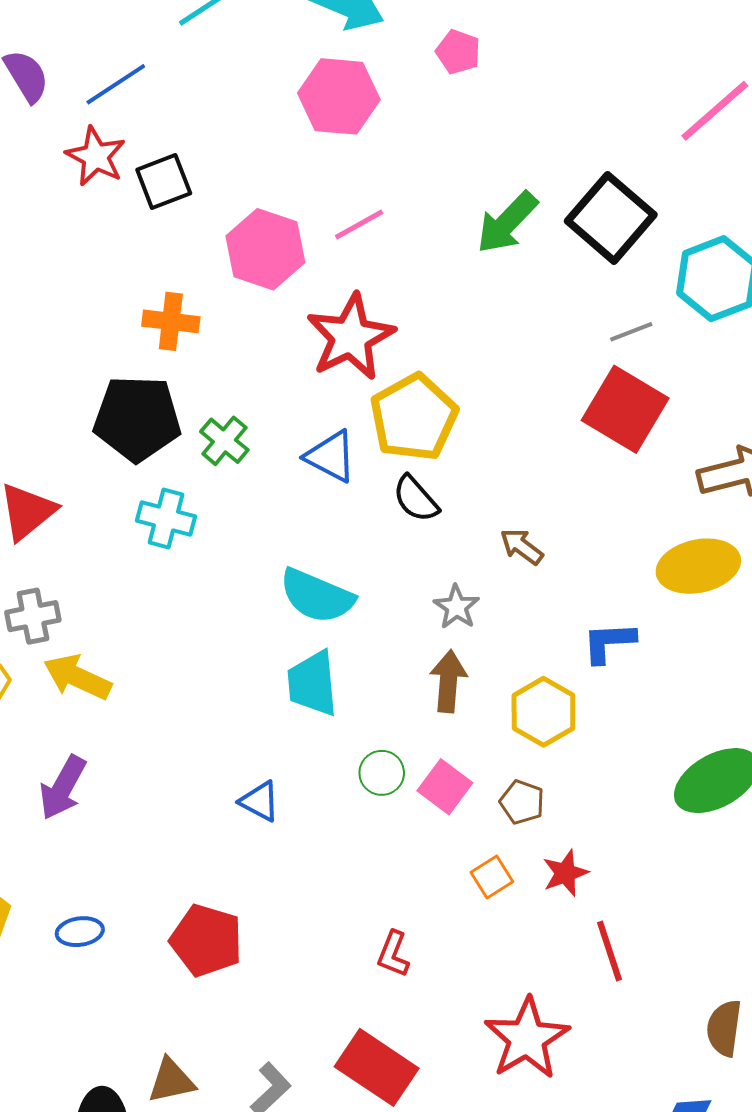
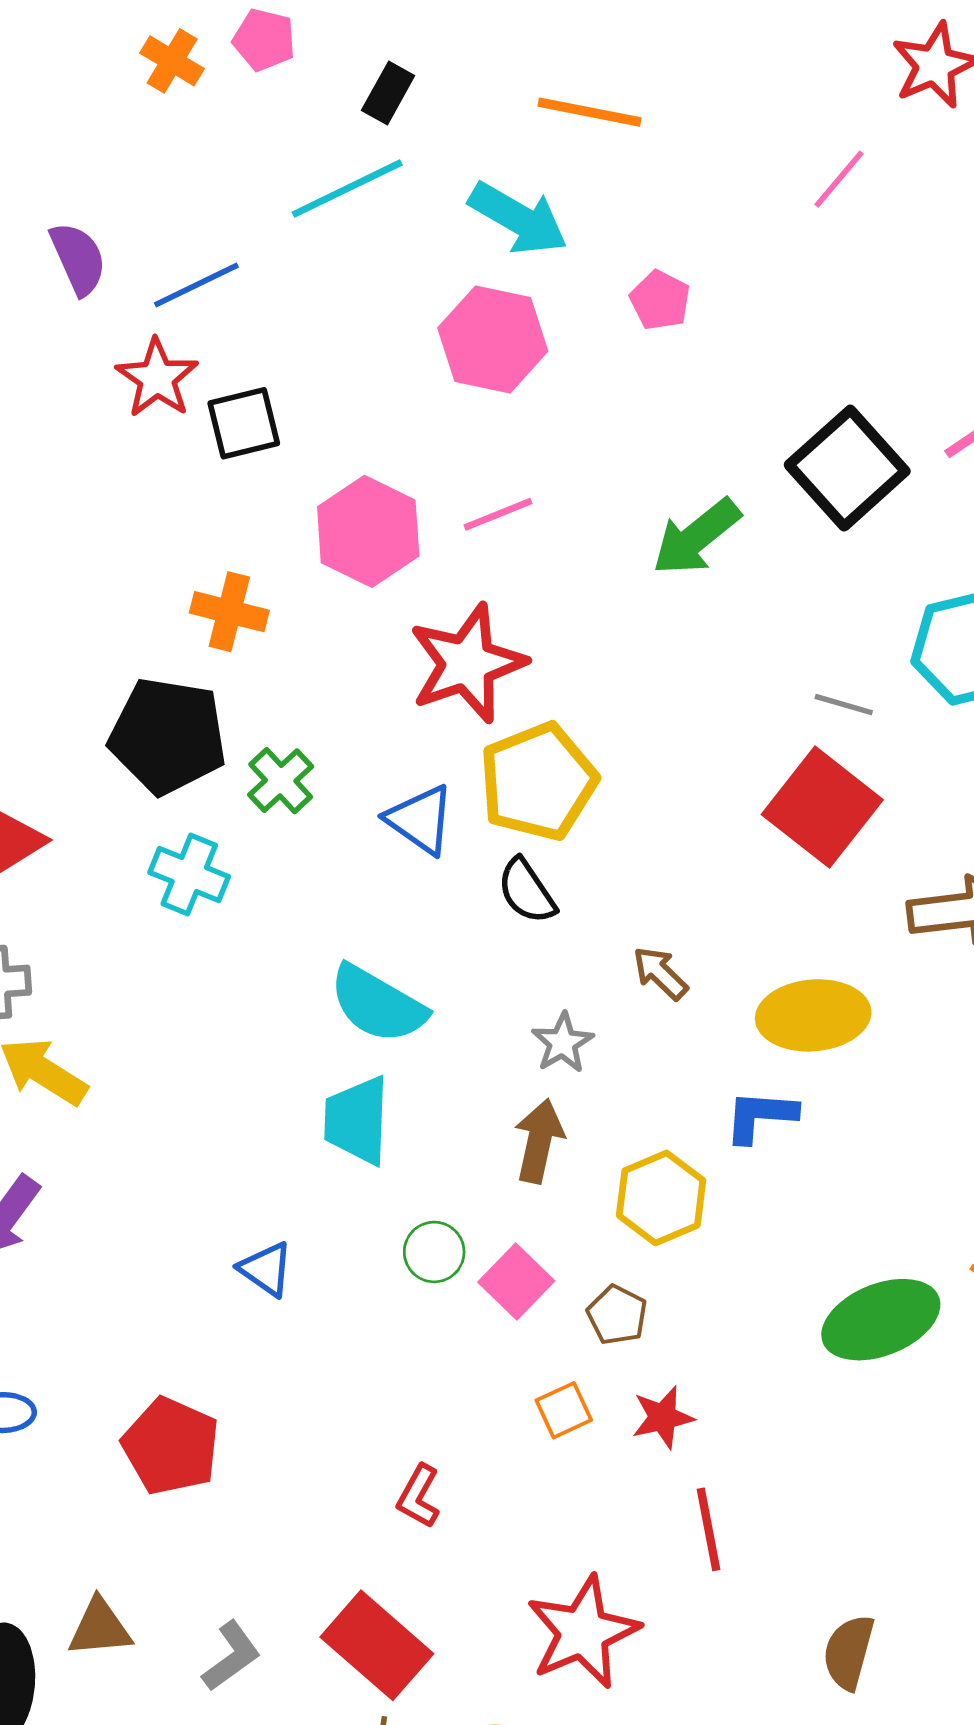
black square: (611, 218) -> (847, 468), moved
gray line: (631, 332) -> (844, 705), turned 30
yellow ellipse: (698, 566) -> (813, 1015), moved

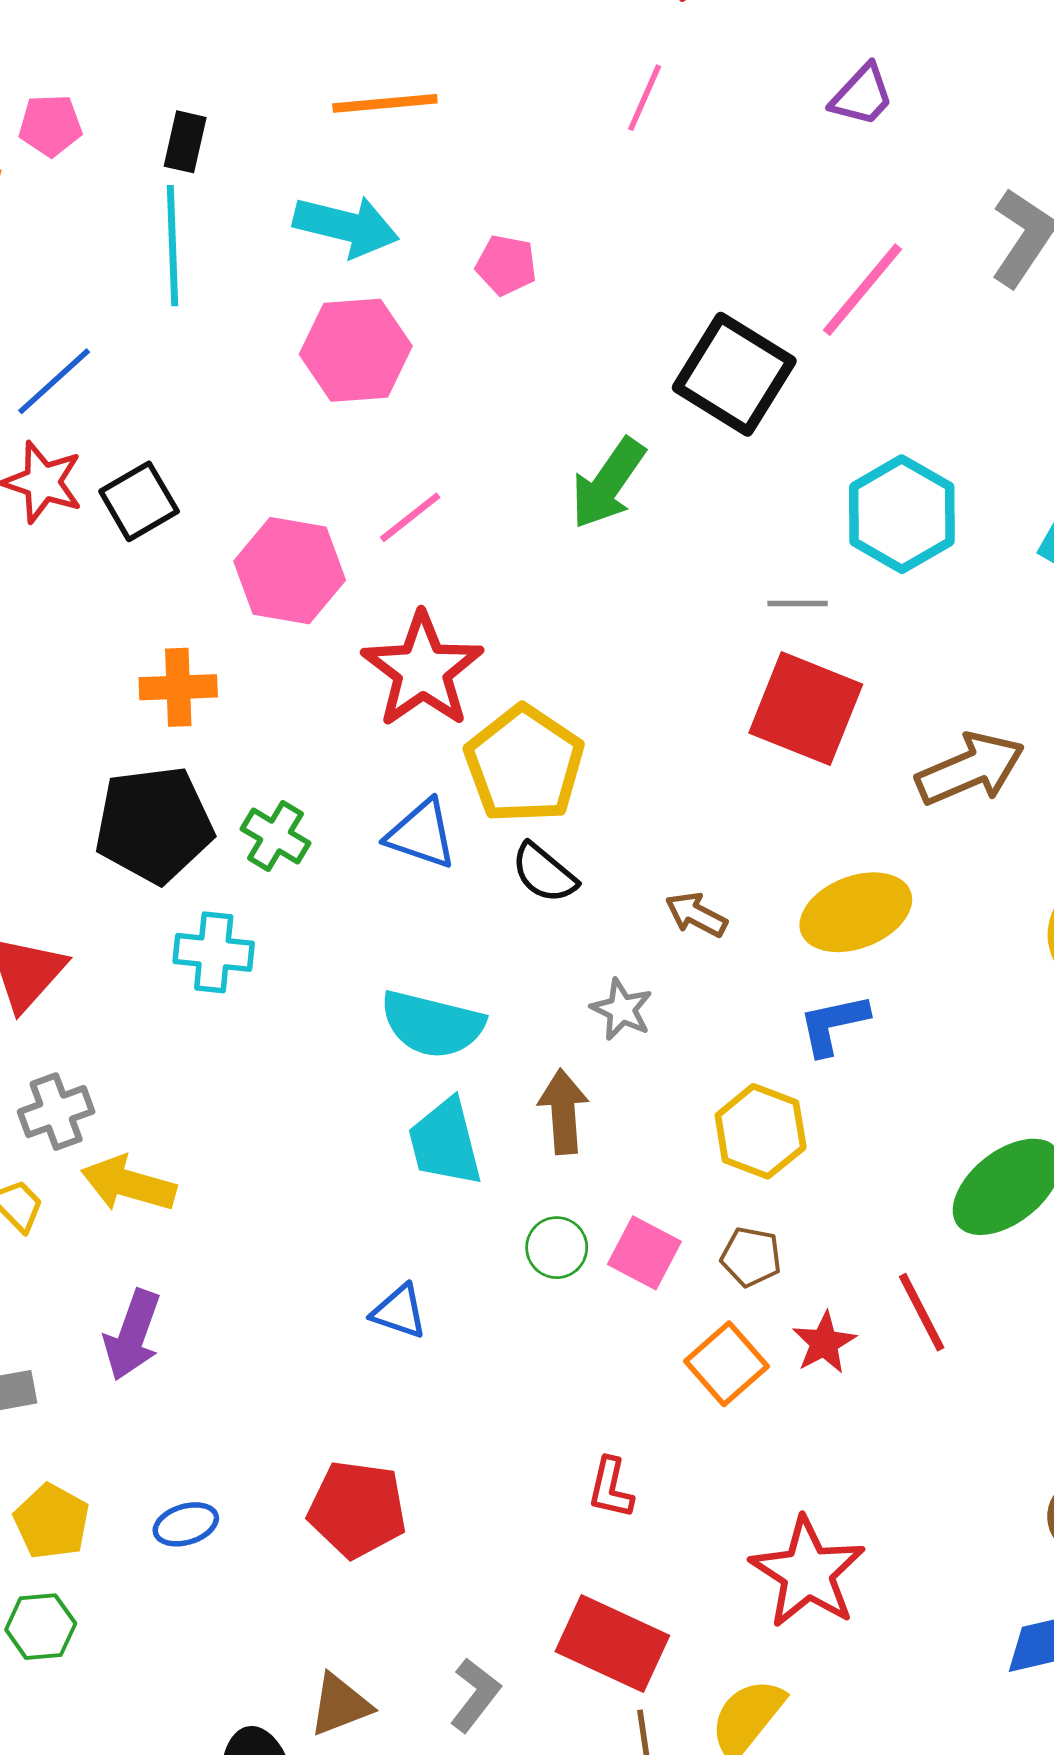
cyan line: (347, 189) -> (172, 246), turned -50
brown arrow: (539, 1141) -> (563, 1112), moved
orange square: (564, 1410) -> (726, 1364), size x1.4
red line: (708, 1529) -> (922, 1312), moved

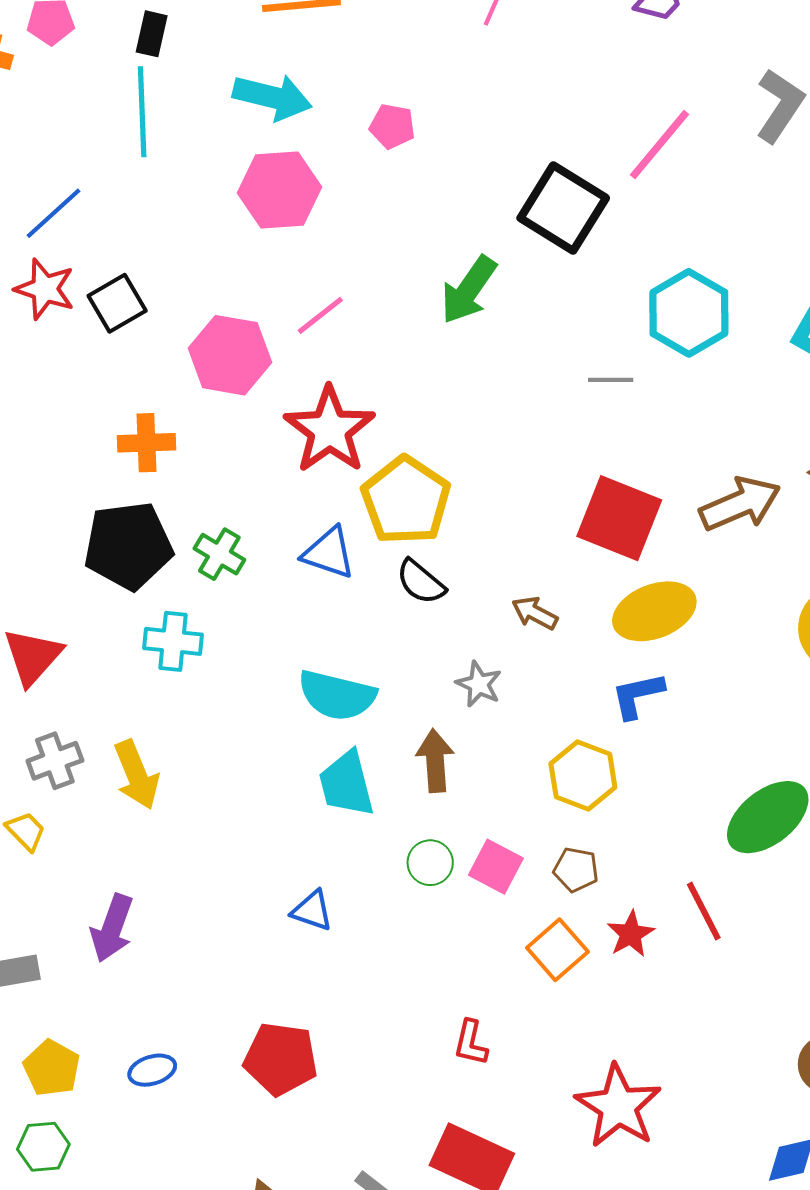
red square: (806, 709) -> (619, 518), moved
yellow arrow: (128, 1184) -> (136, 775), moved, turned -128

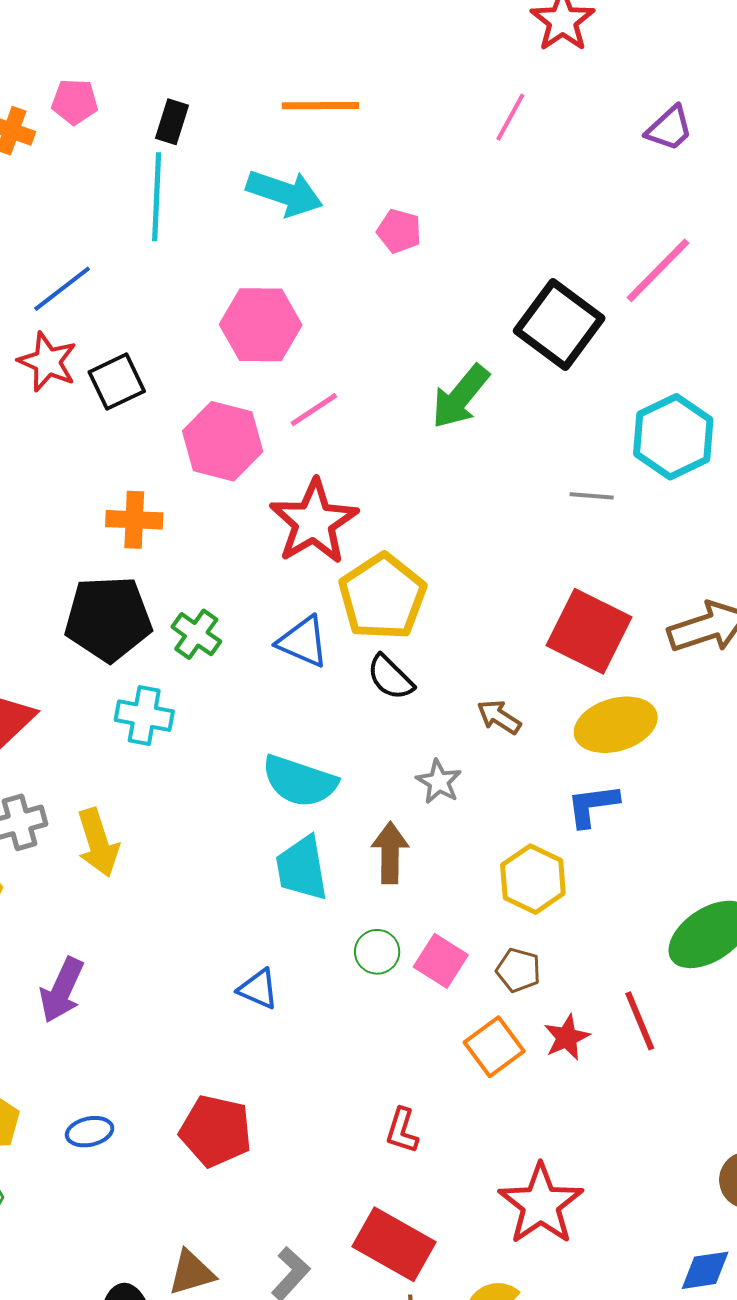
pink hexagon: (280, 190) -> (261, 325), moved

